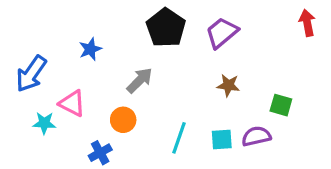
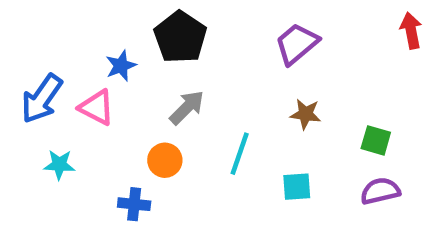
black pentagon: (166, 28) -> (180, 37), moved
pink triangle: (72, 103) -> (97, 107), moved
purple semicircle: (256, 136) -> (380, 191), moved
cyan line: (179, 138) -> (240, 154), moved
blue cross: (100, 153) -> (134, 204), turned 35

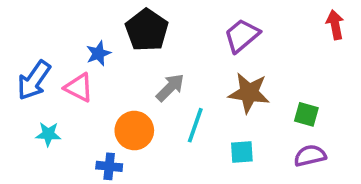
gray arrow: (187, 107) -> (170, 87), moved
brown star: (306, 114) -> (249, 93), size x1.6
orange circle: (165, 160) -> (134, 131), size x1.4

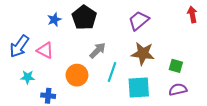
blue star: (98, 53) -> (54, 20), moved
cyan square: (242, 152) -> (139, 87), size x1.6
blue cross: (109, 166) -> (48, 96), moved

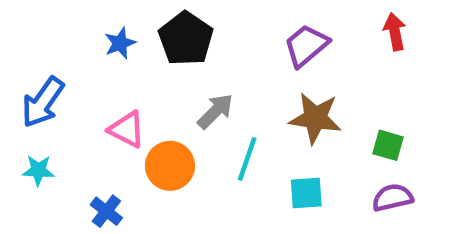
red arrow: (192, 14) -> (395, 32), moved
pink triangle: (45, 50) -> (127, 129), moved
cyan star: (28, 77) -> (38, 170), moved
cyan square: (139, 87) -> (306, 193), size x0.7
blue cross: (48, 96) -> (106, 211), turned 32

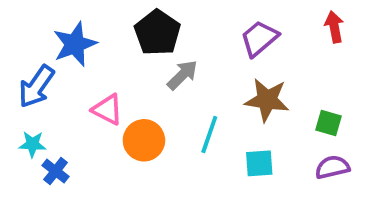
blue star: (120, 43) -> (75, 44), moved, size x1.6
gray arrow: (215, 111) -> (182, 75), moved
blue cross: (106, 211) -> (56, 171), moved

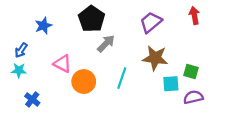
blue star: (75, 44) -> (43, 26), size x0.7
blue arrow: (36, 86) -> (21, 50), size x0.6
cyan star: (32, 144) -> (19, 70), moved
cyan square: (259, 163) -> (171, 84), moved

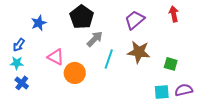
cyan line: (122, 78) -> (109, 59), moved
cyan square: (171, 84) -> (162, 92), moved
purple semicircle: (193, 97) -> (184, 90), moved
blue cross: (32, 99) -> (22, 83), moved

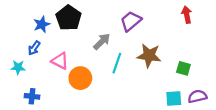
black pentagon: (82, 17) -> (69, 18), moved
purple trapezoid: (135, 20) -> (131, 21), moved
blue arrow: (19, 45) -> (34, 48), moved
blue cross: (22, 83) -> (32, 96), moved, turned -32

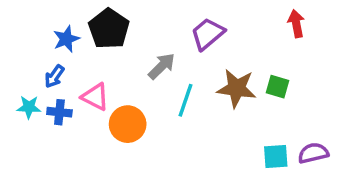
green square: (183, 68) -> (277, 87), moved
blue cross: (32, 96) -> (59, 112), moved

